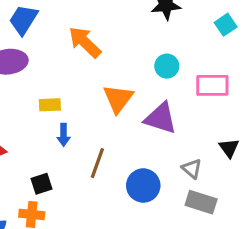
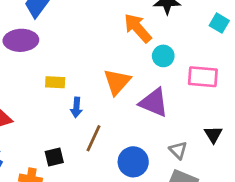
cyan square: (226, 25) -> (219, 23), turned -30
orange arrow: (85, 42) -> (138, 28), moved
blue arrow: (64, 135) -> (76, 107), moved
black square: (41, 184) -> (54, 157), moved

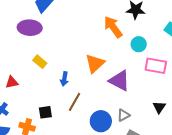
cyan circle: (163, 56) -> (139, 44), moved
yellow rectangle: (55, 82) -> (40, 62), moved, turned 32
gray triangle: (178, 150) -> (123, 115), moved, turned 40

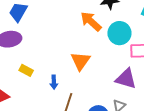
cyan circle: (139, 44) -> (119, 33), size x1.5
purple triangle: (119, 81) -> (126, 79), moved

